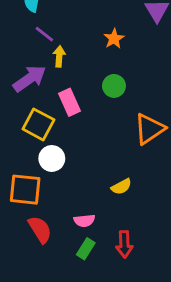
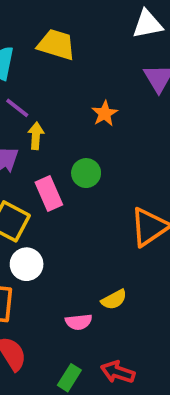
green circle: (114, 86) -> (86, 173), moved
pink semicircle: (84, 221) -> (79, 322), moved
red arrow: (124, 244) -> (118, 372), turned 110

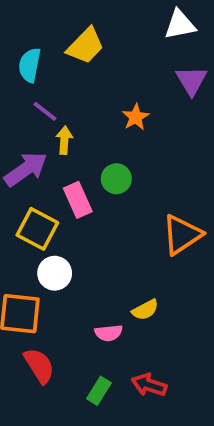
yellow trapezoid: (56, 45) -> (85, 46), turned 117

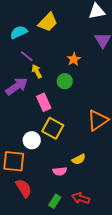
cyan semicircle: (30, 65) -> (19, 32), turned 54
yellow arrow: (64, 140) -> (37, 71), turned -32
green circle: (116, 179) -> (65, 81), moved
yellow square: (37, 229) -> (53, 128), moved

